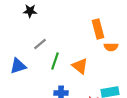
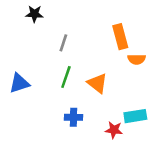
gray line: (40, 44) -> (63, 43), moved, turned -32

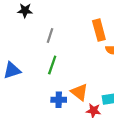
orange triangle: (97, 83) -> (79, 92), moved

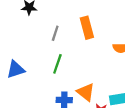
orange rectangle: (99, 30) -> (87, 28), moved

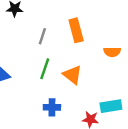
orange triangle: (86, 92) -> (72, 75), moved

